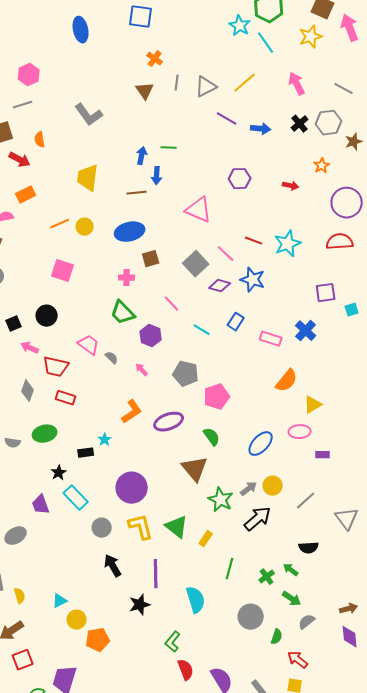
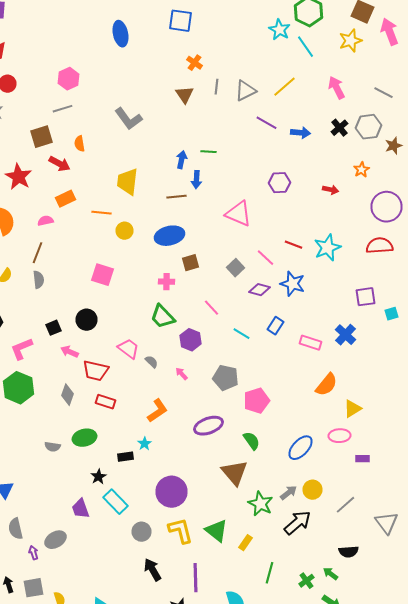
orange line: (60, 224) -> (102, 213), moved, turned 30
gray square: (196, 264) -> (236, 268), size x0.7
orange L-shape: (132, 412) -> (158, 411), moved

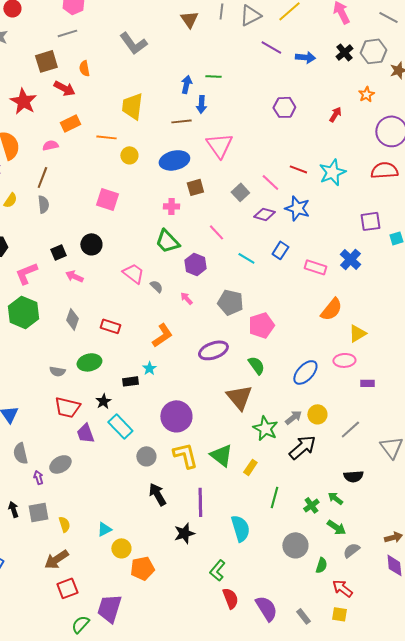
red arrow: (330, 190) -> (335, 114), turned -70
pink triangle: (238, 214) -> (219, 145), moved, turned 32
red trapezoid: (96, 371) -> (67, 407), moved

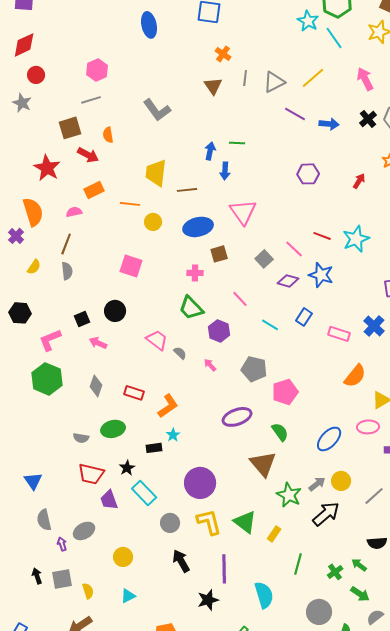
brown line: (181, 121) -> (187, 190), moved
orange L-shape: (162, 335) -> (168, 406), moved
yellow circle: (121, 548) -> (123, 557), moved

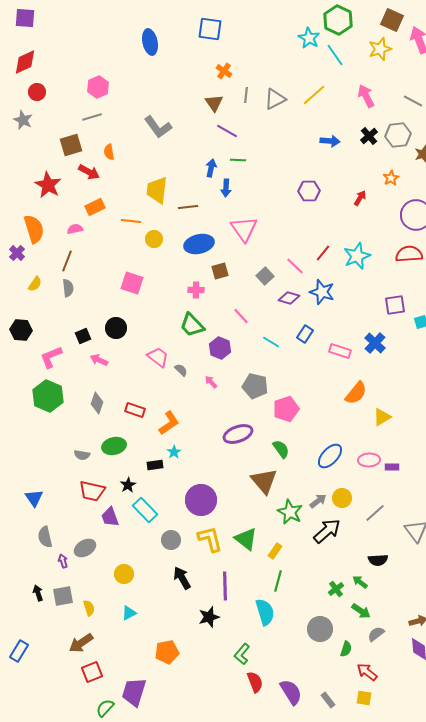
purple line: (295, 114) -> (227, 131), moved
red line: (322, 236) -> (323, 253), turned -72
pink ellipse: (368, 427) -> (369, 460), moved
green line: (298, 564) -> (278, 581), moved

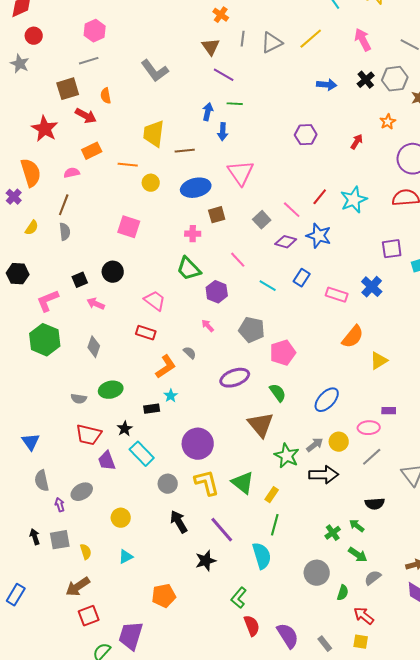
gray semicircle: (181, 370) -> (190, 353), moved
red rectangle: (135, 410) -> (146, 333), moved
pink ellipse: (369, 460) -> (369, 428), moved
black arrow: (327, 531) -> (324, 475), turned 40
purple line: (225, 586) -> (222, 530), turned -40

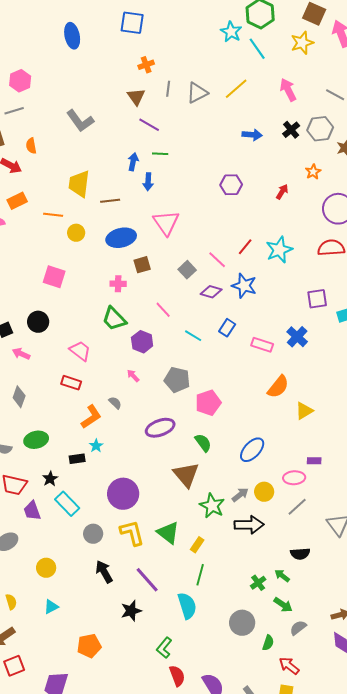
orange cross: (221, 15) -> (146, 65), turned 35

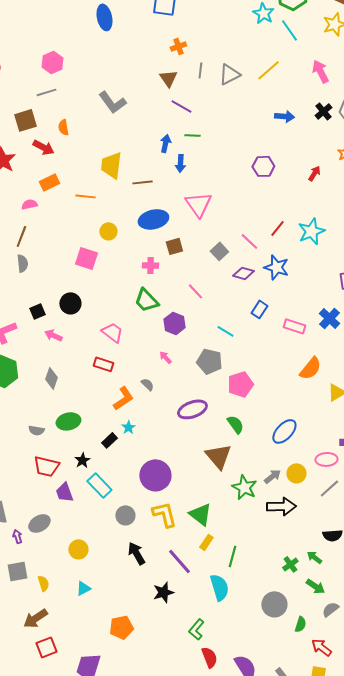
yellow circle: (76, 233) -> (108, 231), moved
cyan line: (193, 336) -> (225, 331), moved
black rectangle: (77, 459) -> (109, 440), turned -35
yellow rectangle: (197, 545) -> (206, 542), moved

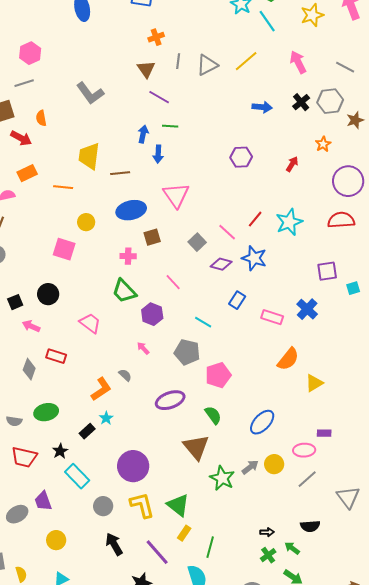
red rectangle: (103, 364) -> (56, 356), moved
purple trapezoid: (64, 492) -> (43, 501), moved
black arrow: (281, 506) -> (267, 532), moved, size x0.5

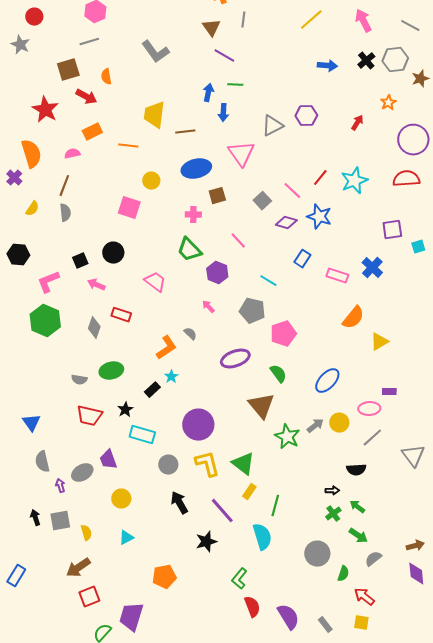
gray triangle: (207, 65) -> (272, 126), moved
cyan rectangle: (77, 476) -> (142, 435), turned -30
black semicircle: (310, 526) -> (356, 470), moved

